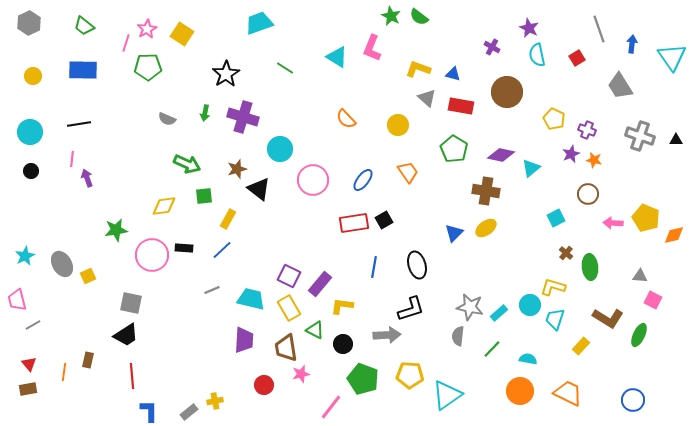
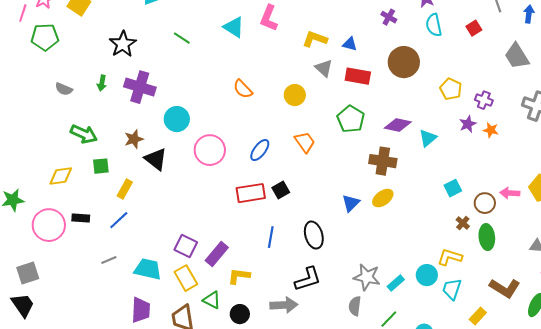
brown circle: (588, 194) -> (485, 203), moved
gray square: (131, 303) -> (28, 273), turned -30
black trapezoid: (126, 335) -> (23, 305), turned -92

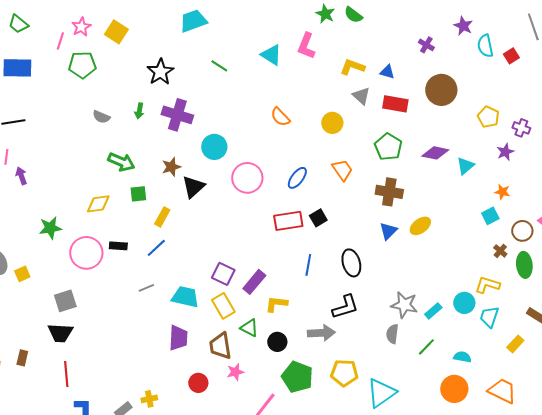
cyan semicircle: (434, 25) -> (485, 46), moved
orange star: (491, 130) -> (502, 192), moved
black triangle: (156, 159) -> (193, 187), turned 40
brown cross: (383, 161) -> (389, 192), moved
black trapezoid: (23, 305) -> (60, 333), turned 128

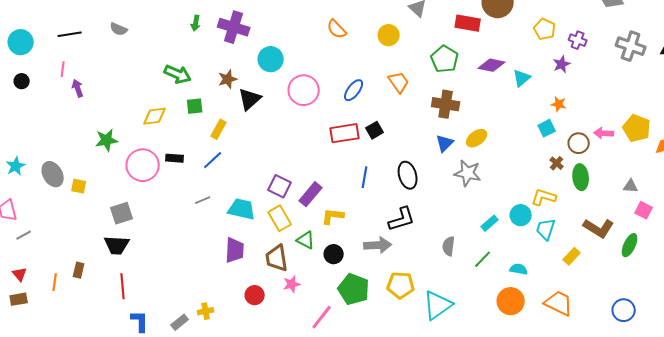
red rectangle: (395, 104) -> (468, 23), moved
gray semicircle: (101, 117) -> (119, 29), moved
yellow square: (22, 274) -> (79, 186), turned 35
gray star: (404, 305) -> (468, 173), moved

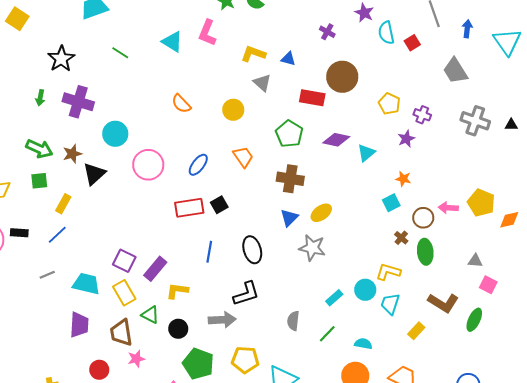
green arrow: (178, 74) -> (39, 149), moved

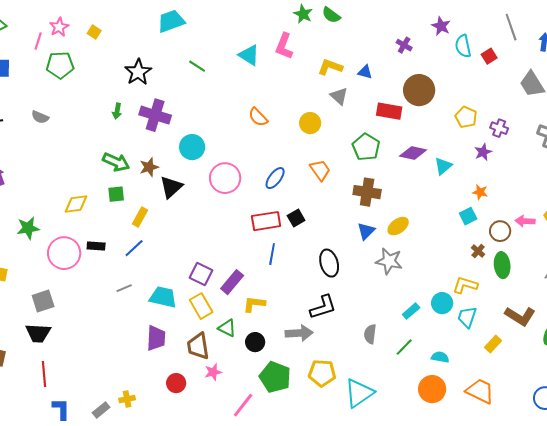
yellow square: (17, 19) -> (94, 32), size x0.6
blue line: (209, 252) -> (272, 254), moved

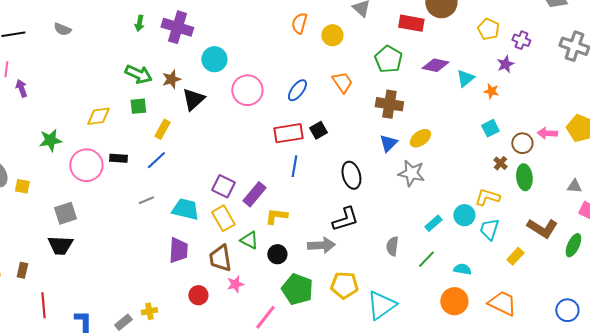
orange semicircle: (258, 117) -> (299, 23), moved, turned 60
orange star: (480, 192) -> (491, 91), moved
red line: (44, 374) -> (43, 305), moved

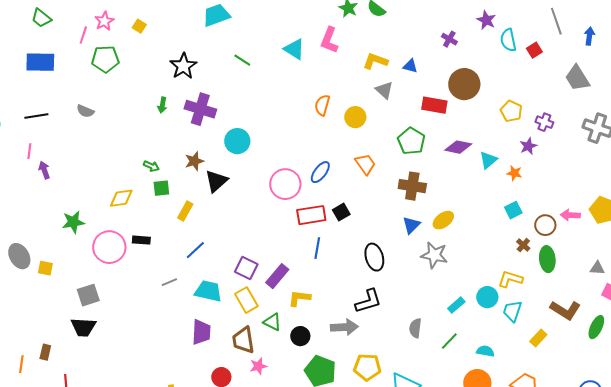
green arrow: (138, 74) -> (151, 166), moved, size x0.6
pink circle: (247, 90) -> (285, 184), moved
blue line: (156, 160) -> (195, 250), moved

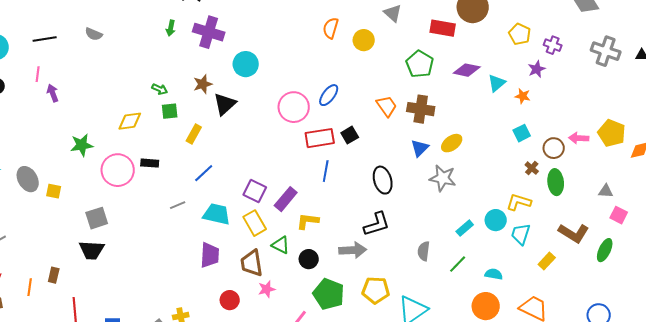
orange trapezoid: (365, 164) -> (387, 106), moved

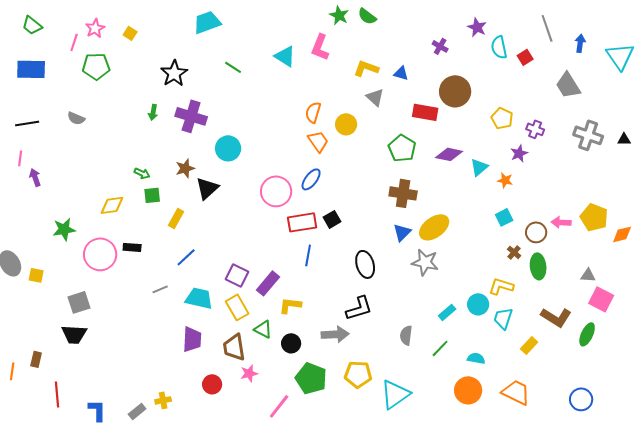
orange trapezoid: (387, 106) -> (318, 141), moved
yellow ellipse: (452, 143) -> (434, 227), size x1.4
pink square: (619, 215) -> (601, 299), size x1.4

